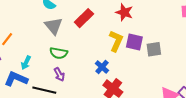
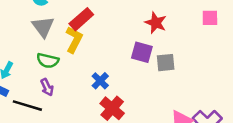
red star: (124, 12) -> (156, 23), moved
yellow L-shape: (116, 41) -> (74, 40), moved

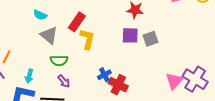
yellow L-shape: (74, 40) -> (87, 39), moved
blue cross: (100, 81) -> (104, 75), moved, turned 32

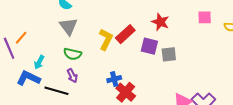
red rectangle: (77, 22) -> (125, 34), moved

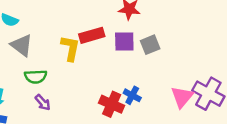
red rectangle: (125, 34) -> (92, 35), turned 42
blue cross: (114, 79) -> (132, 95), moved, turned -32

